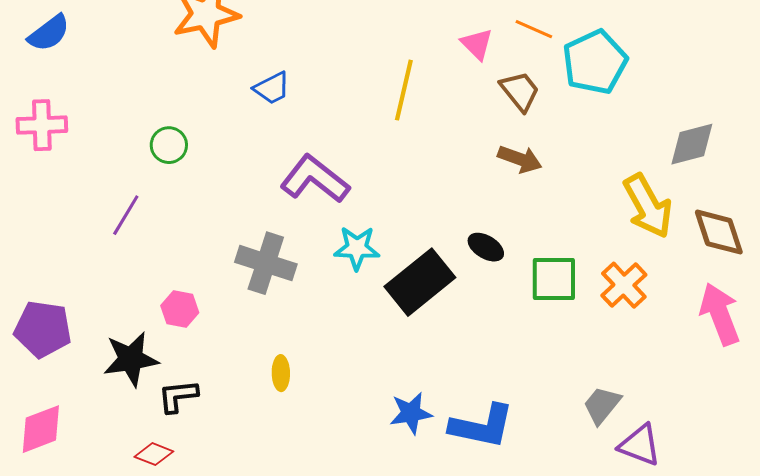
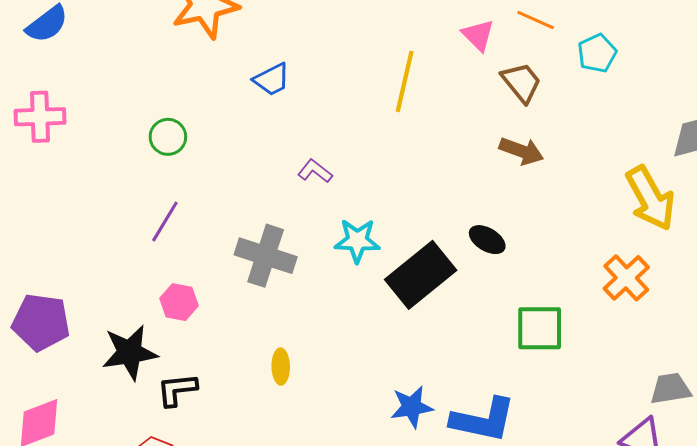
cyan pentagon: (595, 62) -> (597, 53), size x0.6
purple L-shape: (315, 179) -> (315, 171), size x0.5
purple line: (126, 215) -> (165, 221), moved
green square: (554, 279) -> (540, 328), moved
gray trapezoid: (602, 405) -> (671, 389), moved, turned 42

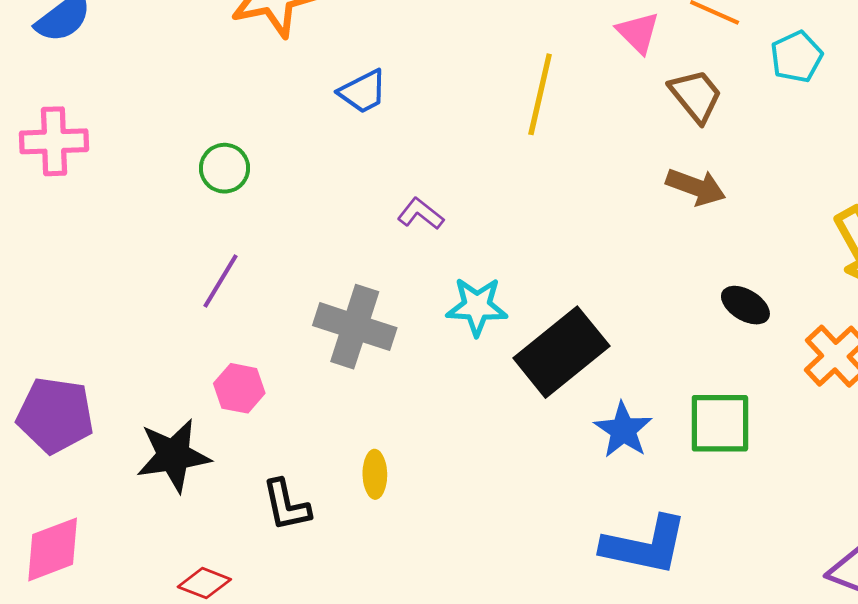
black ellipse: (487, 240) -> (745, 305), moved
black L-shape: (177, 390) -> (286, 505), moved, turned -96
blue star: (412, 407) -> (623, 430), moved, turned -30

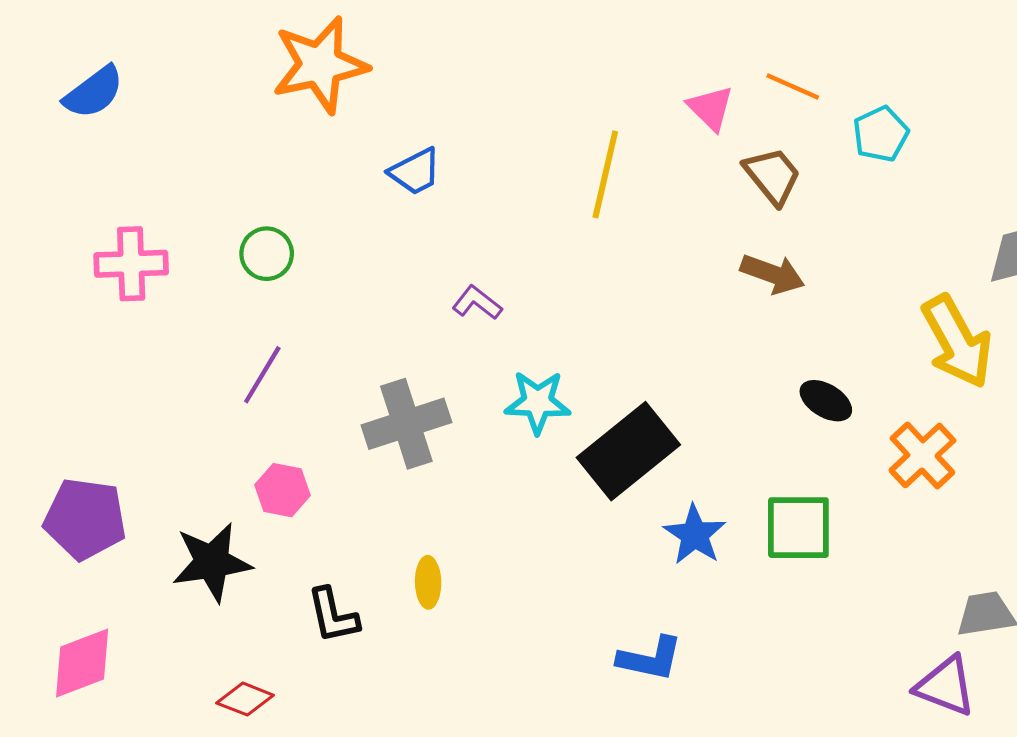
pink cross: (54, 141) -> (131, 264), moved
gray cross: (355, 327) -> (406, 424), turned -36
blue L-shape: (645, 545) -> (650, 659), moved, size x0.7

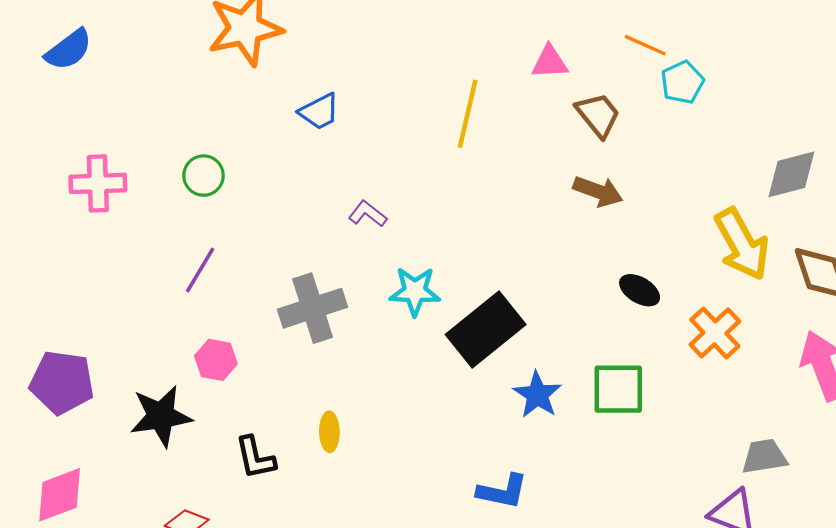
orange line: (793, 86) -> (645, 45), moved
pink triangle: (711, 108) -> (550, 62), turned -48

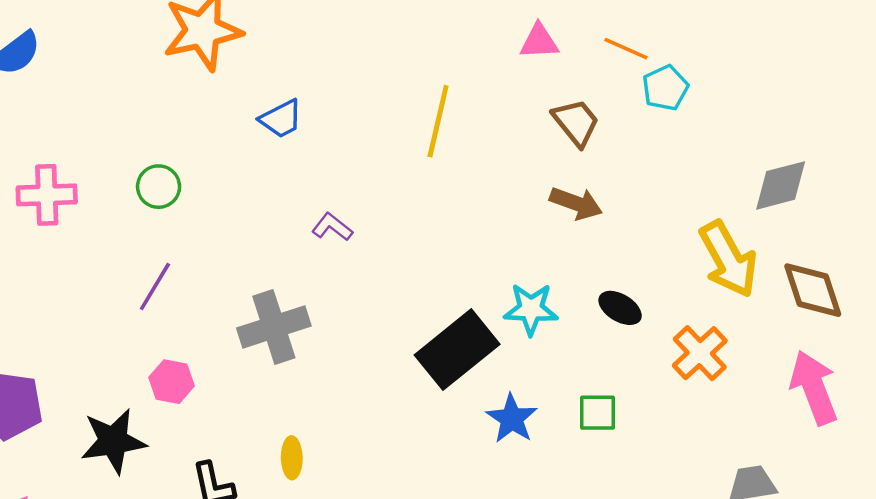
pink triangle: (550, 62) -> (539, 41), moved
cyan star: (415, 291) -> (531, 309), moved
green square: (618, 389) -> (597, 413), size x0.7

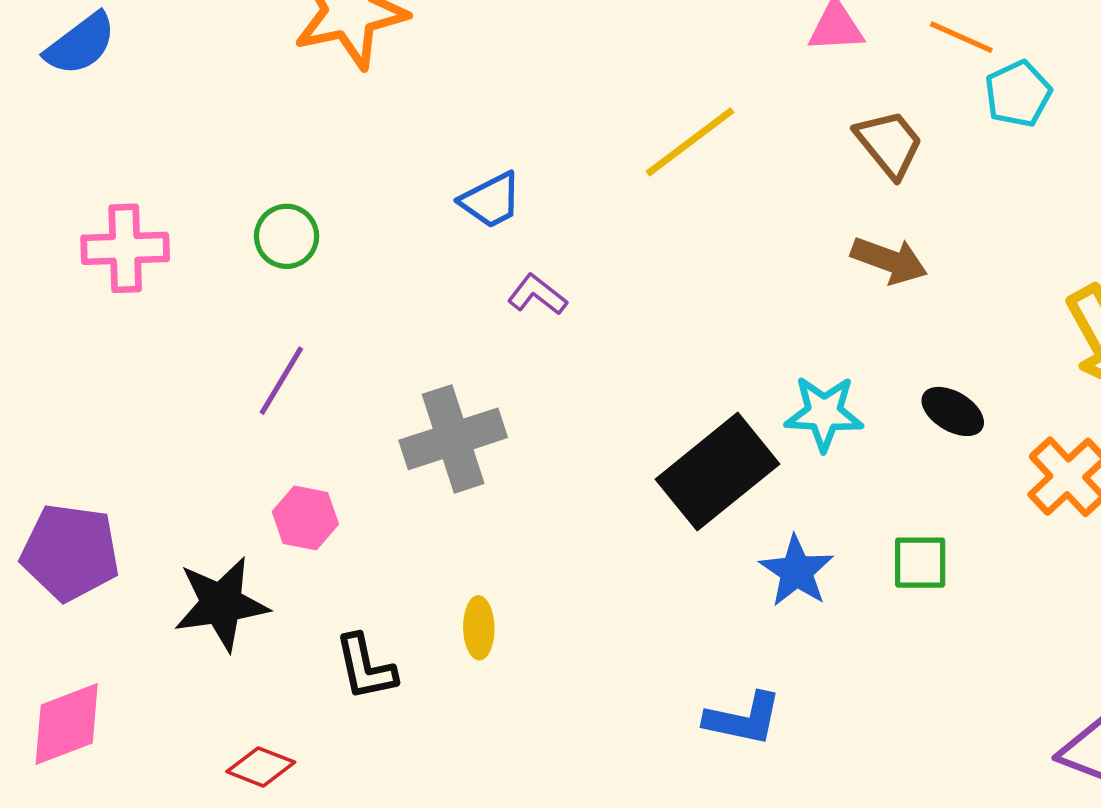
blue trapezoid: (281, 119) -> (491, 200), moved
yellow line: (438, 121) -> (690, 142), turned 40

